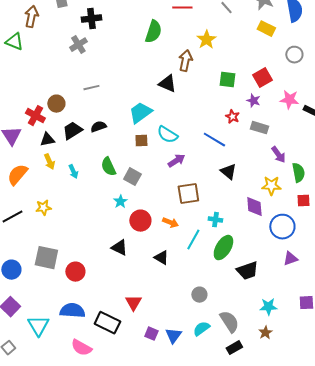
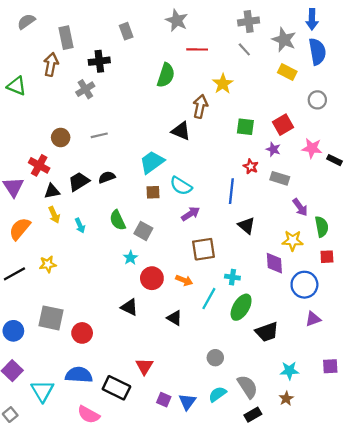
brown arrow: (31, 17) -> (51, 64), moved
brown circle: (56, 104) -> (61, 137), moved
blue line: (214, 140) -> (231, 191), turned 65

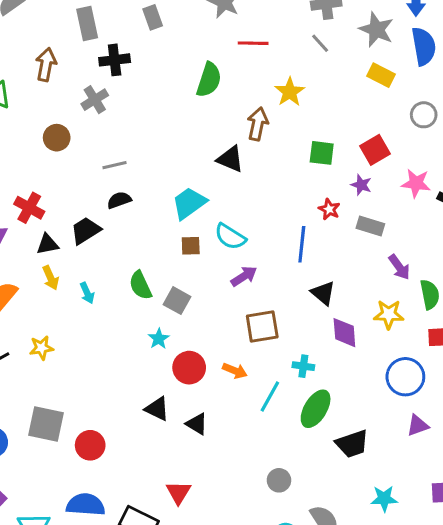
gray rectangle: (66, 38) -> (87, 23), moved
brown circle: (61, 137) -> (57, 138), moved
black semicircle: (107, 177) -> (119, 200), moved
purple diamond: (274, 263) -> (344, 333), moved
black triangle: (174, 318) -> (197, 424), moved

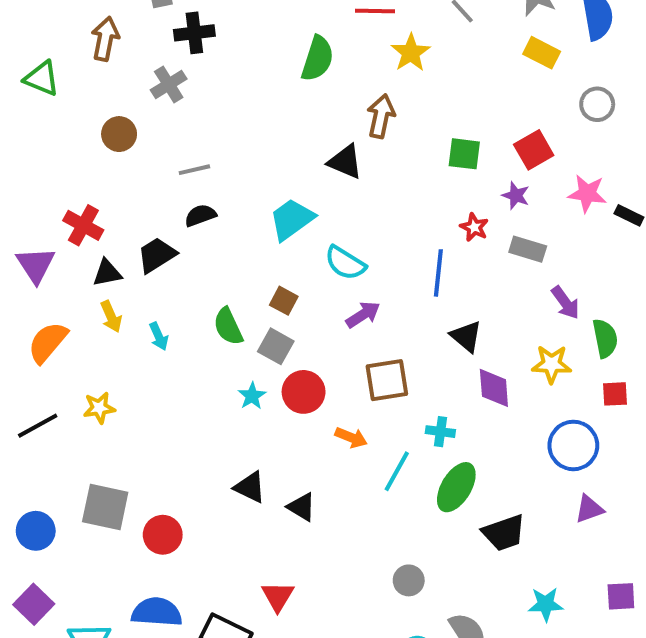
yellow star: (290, 92) -> (411, 53), moved
brown square: (191, 246) -> (284, 301), moved, turned 30
red circle: (189, 368) -> (304, 392), moved

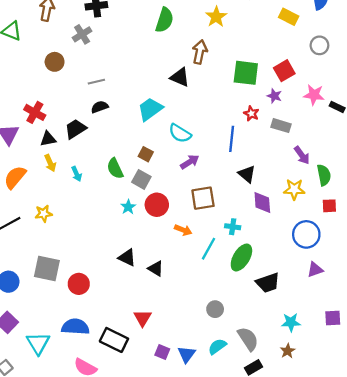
green square: (464, 154) -> (246, 73), size x1.4

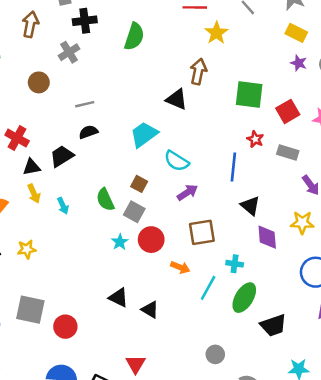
green semicircle: (164, 20) -> (134, 36), moved
red square: (284, 71) -> (288, 111), moved
purple star: (274, 96) -> (299, 63), moved

